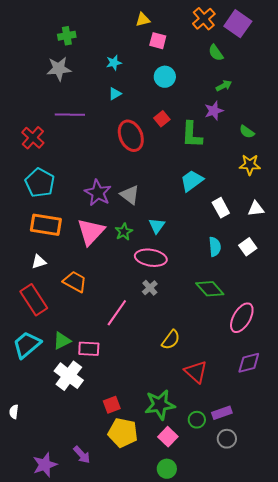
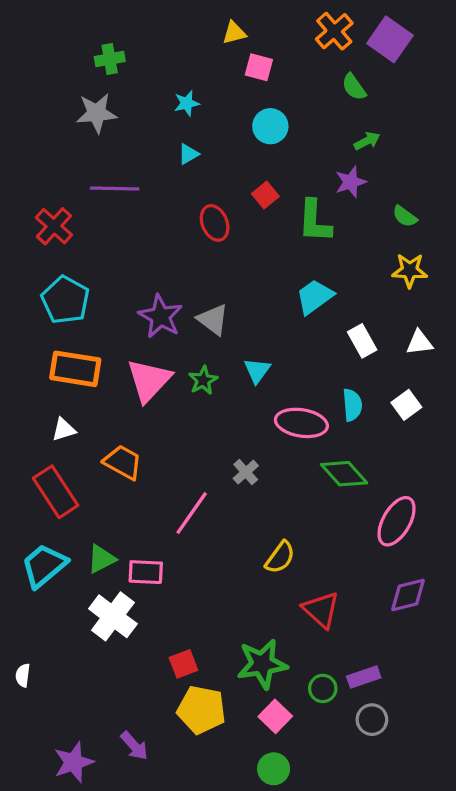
red ellipse: (131, 136) -> (215, 223), size x0.7
pink ellipse: (151, 258) -> (301, 423), moved

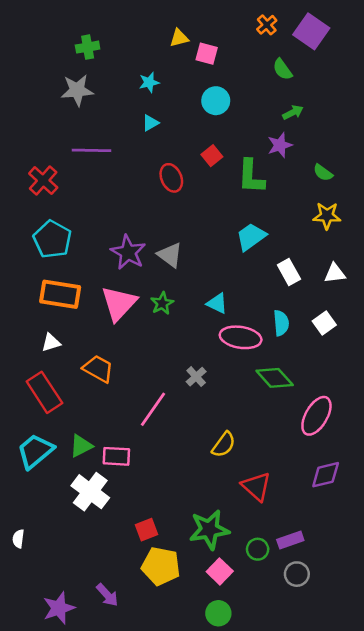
orange cross: (334, 31) -> (267, 25), size x0.7
yellow triangle: (234, 33) -> (179, 38), moved
cyan triangle: (257, 370) -> (217, 303), moved, turned -40

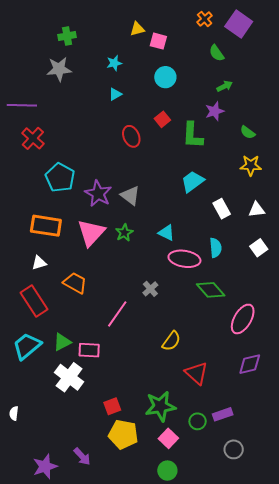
purple line: (92, 150) -> (22, 105), moved
cyan pentagon: (52, 239) -> (60, 177), moved
white square: (324, 323) -> (259, 248), moved
gray circle: (297, 574) -> (234, 449), moved

